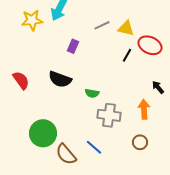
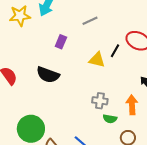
yellow triangle: (126, 28) -> (97, 60), moved
green semicircle: (92, 93) -> (110, 119), moved
gray cross: (109, 115) -> (100, 101), moved, size x0.7

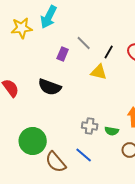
gray line: (90, 21) -> (84, 43), moved, turned 70
black line: (115, 51) -> (109, 52), moved
gray cross: (100, 101) -> (90, 126), moved

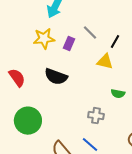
yellow star: (22, 28) -> (44, 39), moved
green semicircle: (112, 131) -> (118, 94), moved
green circle: (33, 141) -> (28, 121), moved

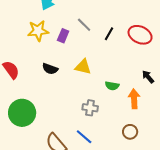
yellow triangle: (105, 62) -> (83, 67), moved
black semicircle: (56, 77) -> (50, 69), size x0.7

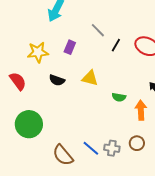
gray line: (84, 25) -> (98, 30), moved
yellow star: (38, 31) -> (38, 52), moved
gray cross: (90, 108) -> (112, 148), moved

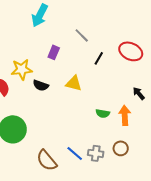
black line: (116, 45) -> (99, 58), moved
yellow star: (38, 52) -> (22, 69), moved
green semicircle: (119, 97) -> (103, 113), moved

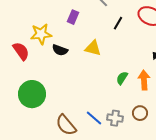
green semicircle: (103, 113) -> (122, 78), turned 112

